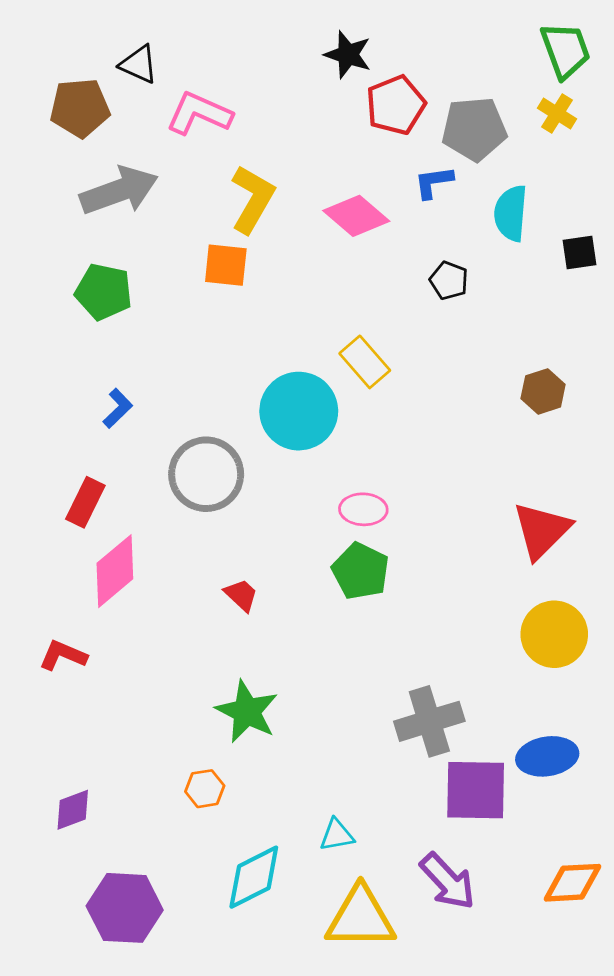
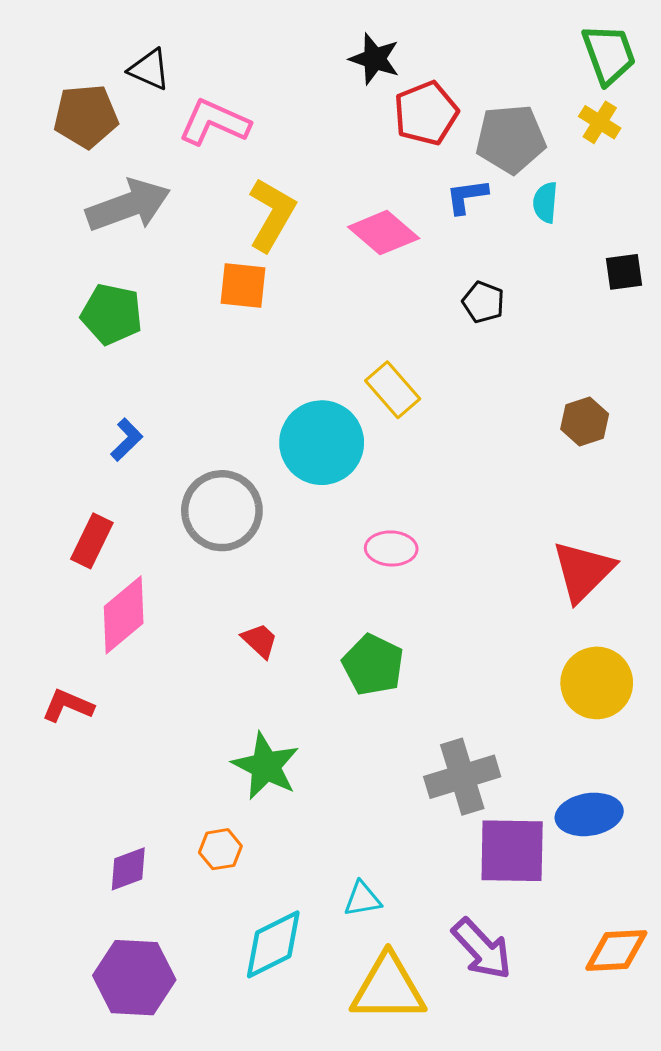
cyan semicircle: (511, 213) -> (545, 202), moved, size x0.7
green pentagon: (361, 571) -> (373, 665), moved
purple diamond: (73, 810) -> (128, 869), moved

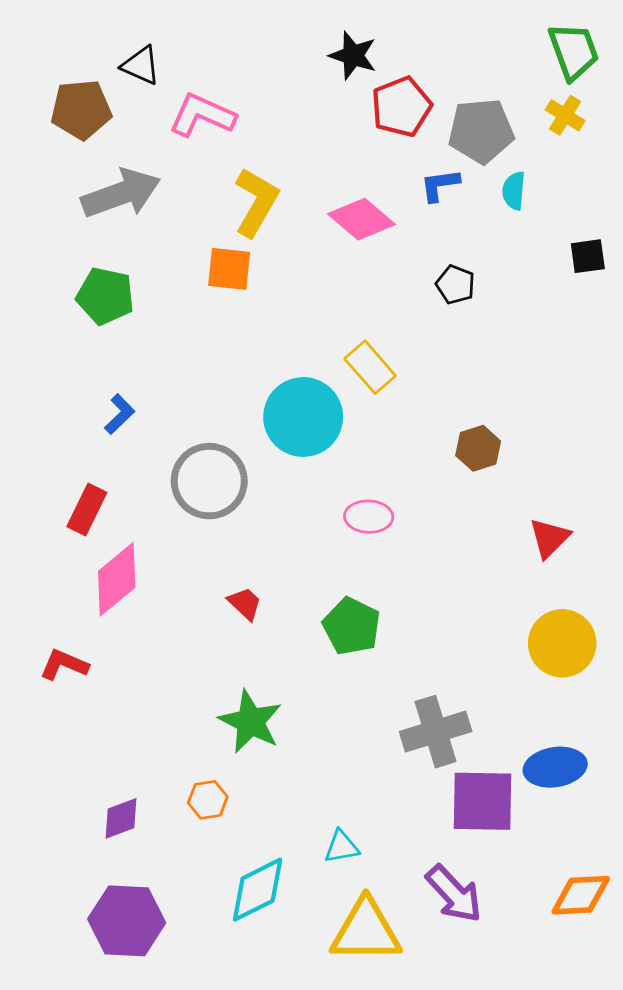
brown hexagon: (585, 422) -> (478, 448), moved
red triangle: (583, 571) -> (549, 538), size x0.7

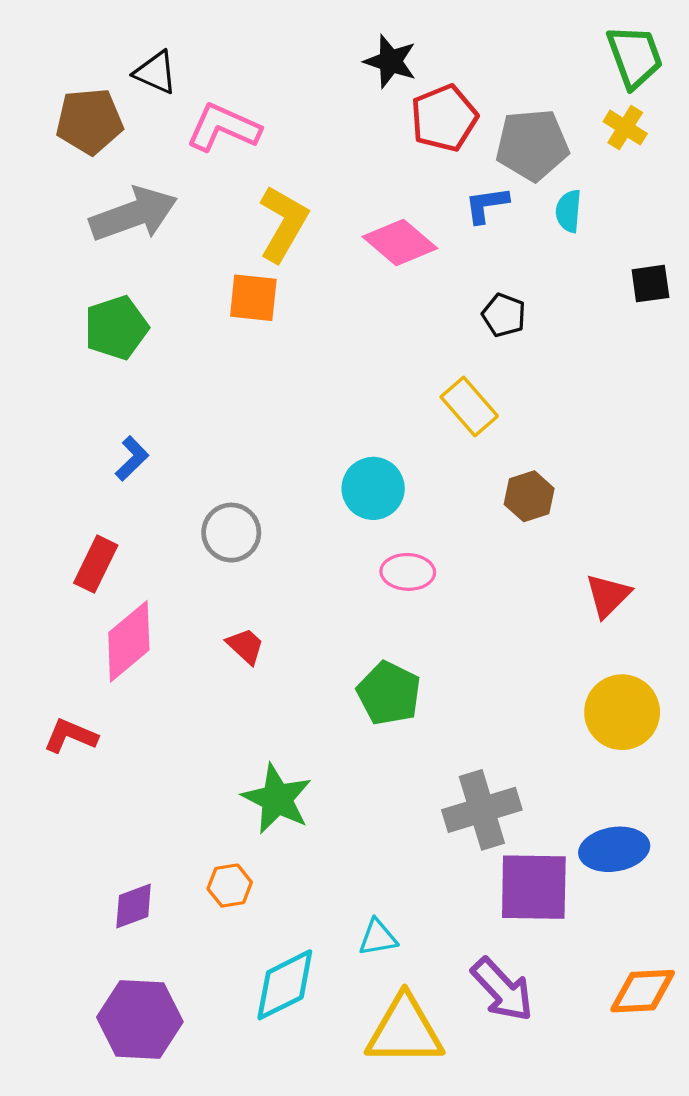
green pentagon: (105, 296) -> (116, 328), turned -30
yellow rectangle: (370, 367) -> (469, 406), moved
cyan circle: (303, 417) -> (373, 488), moved, size x0.7
gray circle: (209, 481) -> (231, 533), size x0.7
red trapezoid: (245, 603) -> (245, 646), moved

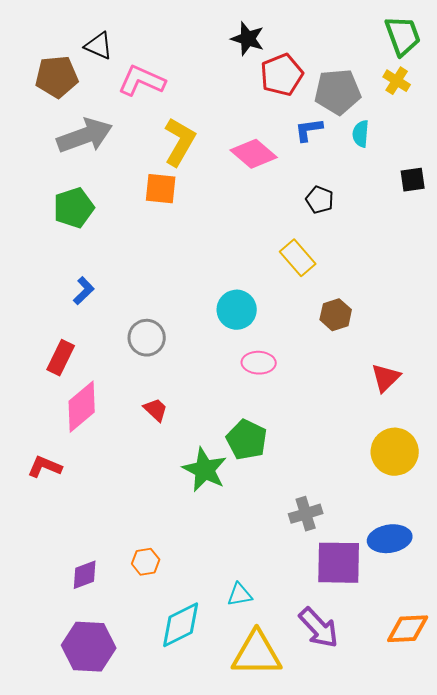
green star: (277, 799) -> (205, 470), moved
gray cross: (482, 810) -> (306, 514), size x0.7

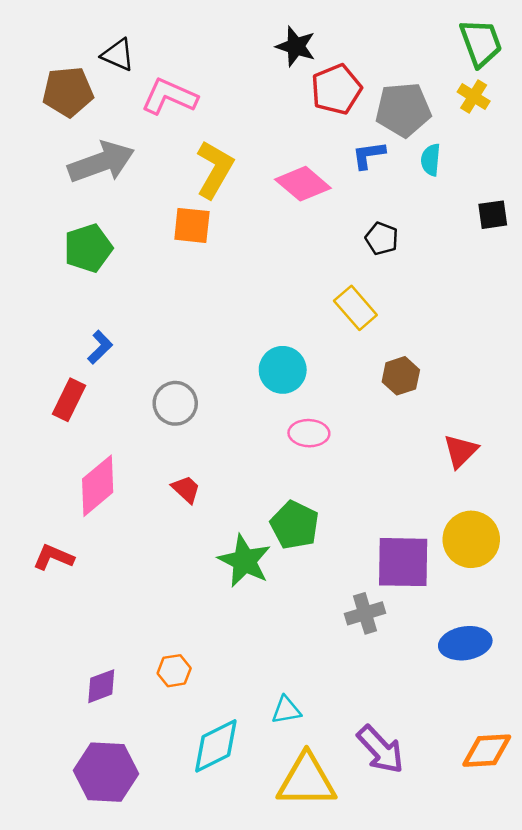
red rectangle: (61, 358) -> (69, 400), moved
purple square: (339, 563) -> (403, 562), moved

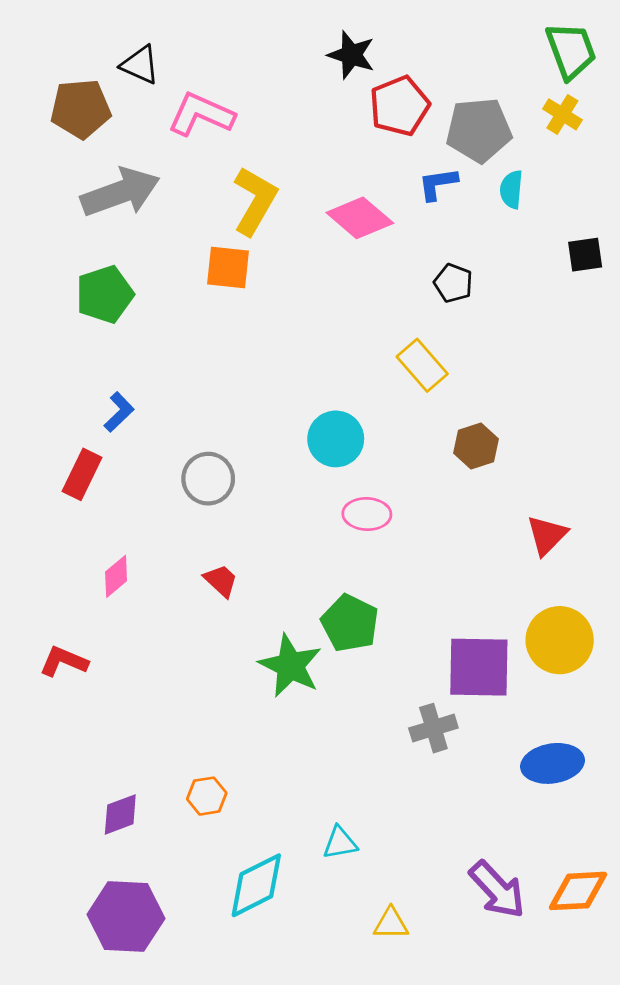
pink diamond: (98, 486) -> (116, 576), size x0.6
purple arrow: (381, 749) -> (497, 890), moved
yellow triangle: (307, 780) -> (391, 924), moved, size x0.5

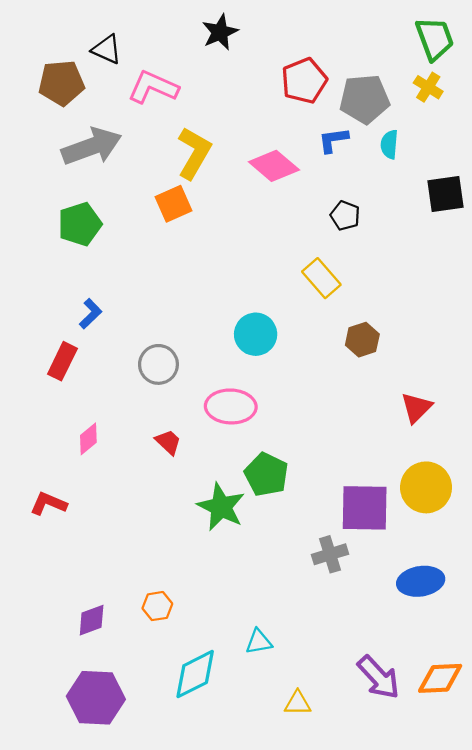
black star: (351, 55) -> (220, 32), moved, turned 30
black square: (585, 255) -> (445, 194), size x1.4
orange square: (228, 267) -> (174, 204), turned -30
pink ellipse: (367, 514) -> (231, 406), moved, size x1.4

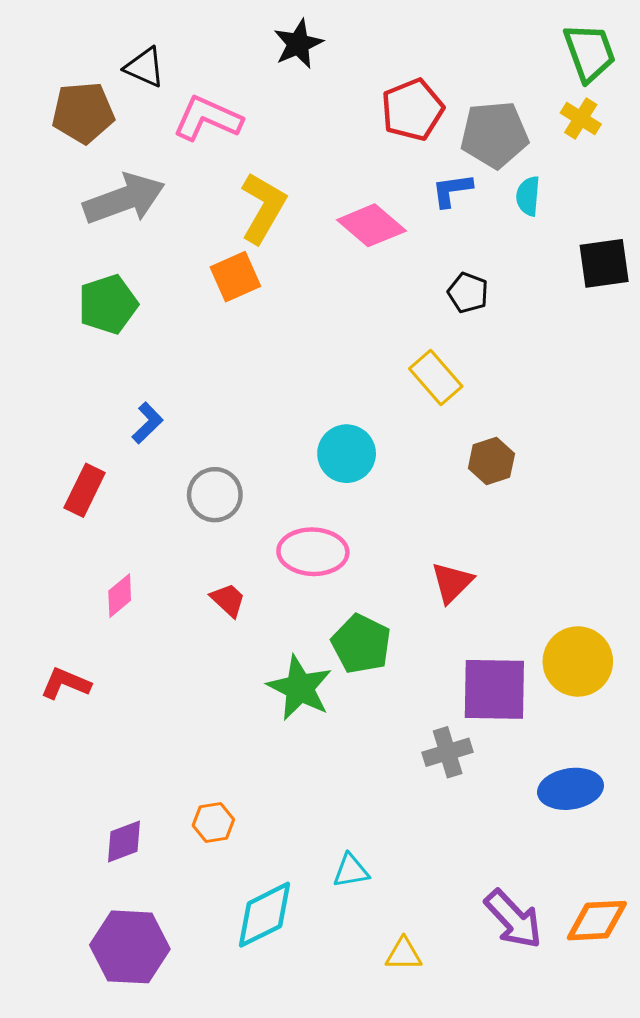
blue L-shape: (91, 314) -> (147, 423), moved
red triangle: (416, 408) -> (452, 582), moved

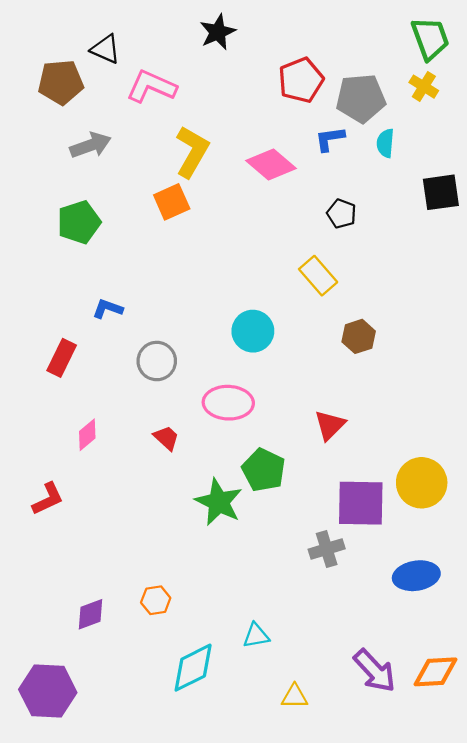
gray arrow: (124, 199) -> (91, 145), size x0.7
blue L-shape: (147, 423) -> (108, 309), turned -116
red L-shape: (66, 683) -> (48, 499), turned 132
purple hexagon: (130, 947) -> (48, 691), moved

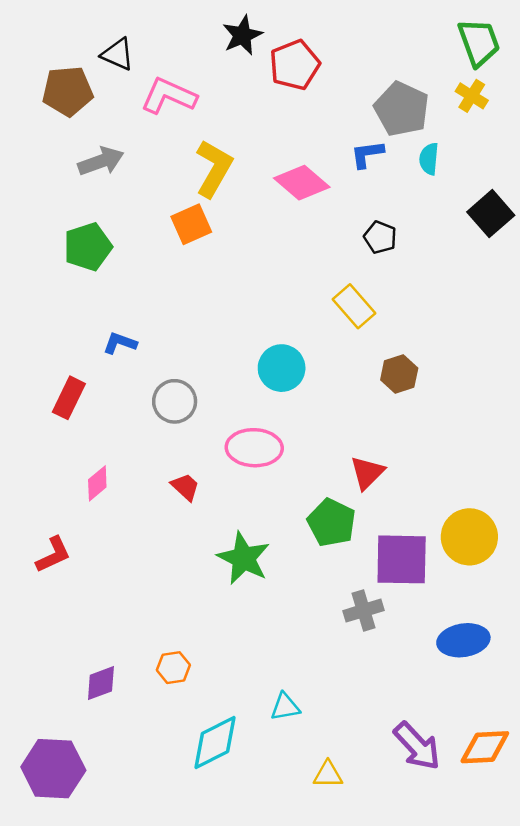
red pentagon: (301, 80) -> (295, 65), moved
gray pentagon: (361, 98) -> (402, 109), turned 30
black square: (441, 192) -> (491, 214), turned -33
green pentagon: (264, 470) -> (331, 523), moved

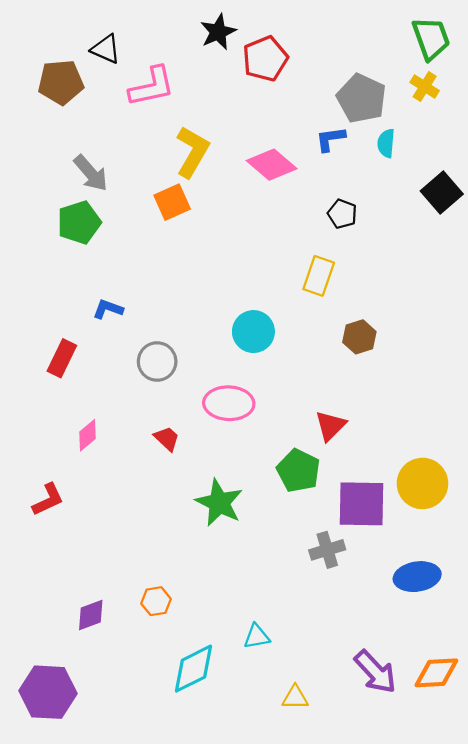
pink L-shape: (169, 96) -> (152, 87), turned 144
gray arrow: (101, 161) -> (91, 173), moved, turned 69
yellow rectangle: (354, 306) -> (319, 276), turned 60

